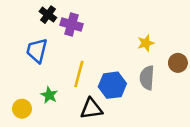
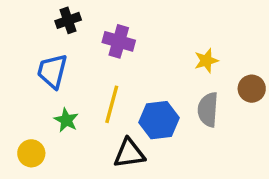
black cross: (48, 15) -> (68, 20), turned 35
purple cross: (71, 25) -> (119, 41), moved
green star: (49, 95) -> (66, 120), moved

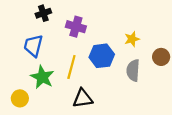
green star: (66, 120) -> (42, 77), size x1.5
blue hexagon: (159, 120) -> (102, 56), moved

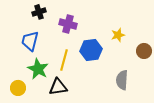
gray semicircle: (133, 70) -> (122, 80), moved
black triangle: (83, 98) -> (58, 87), moved

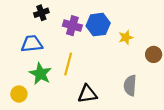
blue trapezoid: (30, 41) -> (32, 44), turned 70
blue hexagon: (91, 50) -> (98, 25), moved
black triangle: (58, 87) -> (87, 94), moved

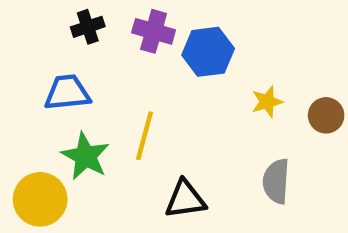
purple cross: (72, 26) -> (154, 31), moved
yellow star: (126, 37) -> (267, 102), moved
yellow circle: (19, 94) -> (40, 199), size x1.5

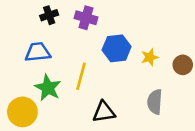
blue hexagon: (208, 52) -> (117, 48), moved

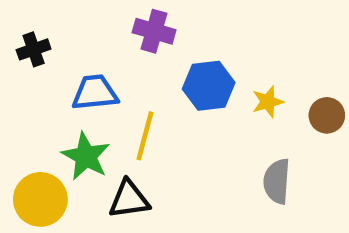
black cross: (49, 15) -> (34, 49), moved
blue trapezoid: (38, 52) -> (95, 93), moved
black triangle: (104, 112) -> (129, 199), moved

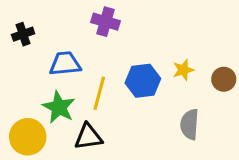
blue hexagon: (209, 86) -> (143, 81), moved

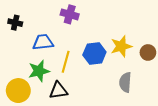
black cross: (23, 34) -> (15, 23), turned 32
yellow star: (183, 70) -> (121, 46), size x1.5
green star: (59, 107) -> (39, 71), turned 30

